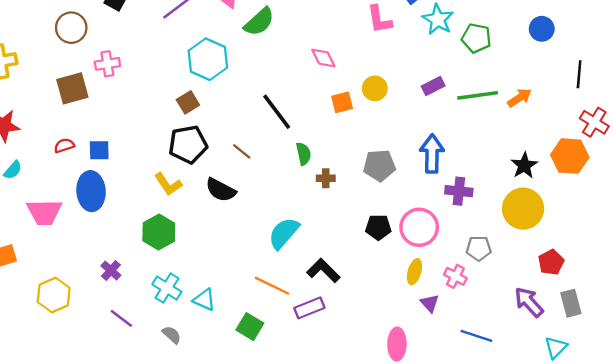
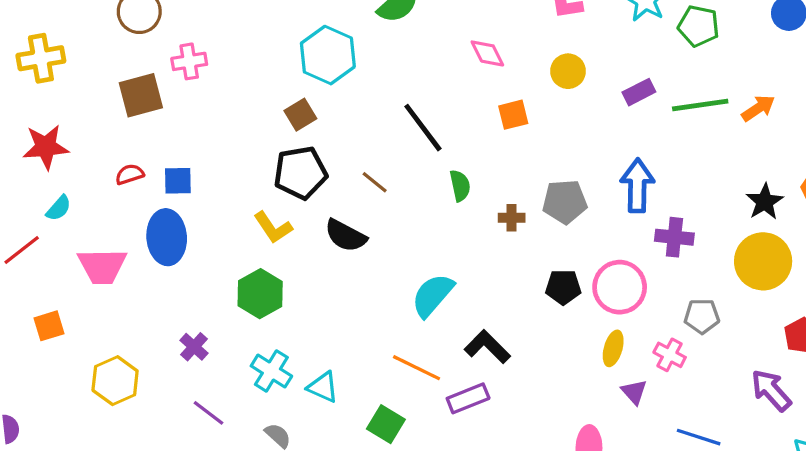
yellow circle: (375, 88) -> (568, 71), moved
brown cross: (326, 178) -> (512, 218), moved

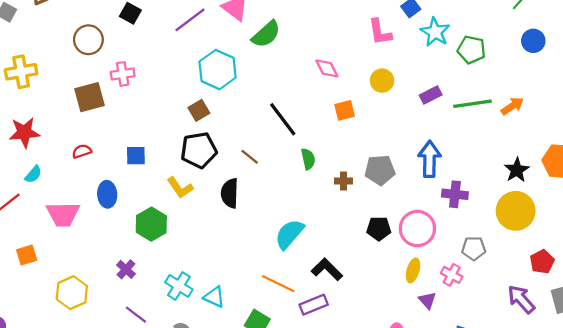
blue square: (178, 181) -> (136, 156), moved
black semicircle: (346, 236) -> (230, 193), turned 64
blue ellipse: (167, 237) -> (107, 194), size x0.7
green hexagon: (260, 294) -> (151, 224), moved

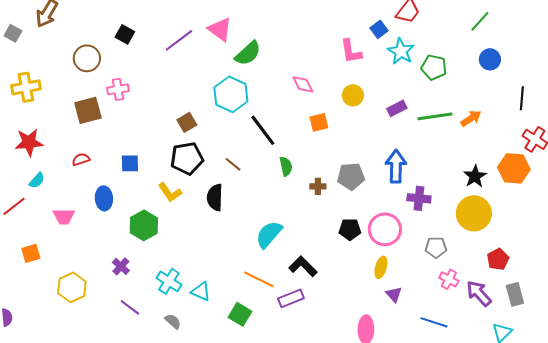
cyan hexagon: (218, 70) -> (231, 94), moved
pink trapezoid: (63, 214) -> (64, 216), size x0.7
pink cross: (452, 275) -> (449, 279), moved

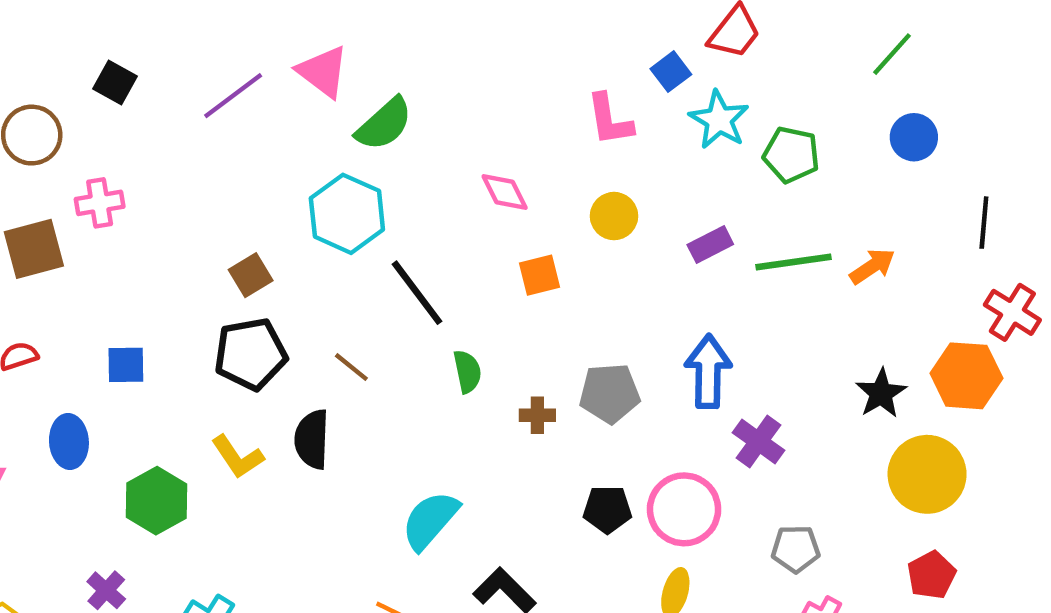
yellow L-shape: (170, 192) -> (237, 457), moved
purple cross: (419, 198) -> (758, 441), turned 30
yellow circle: (474, 213) -> (927, 474), moved

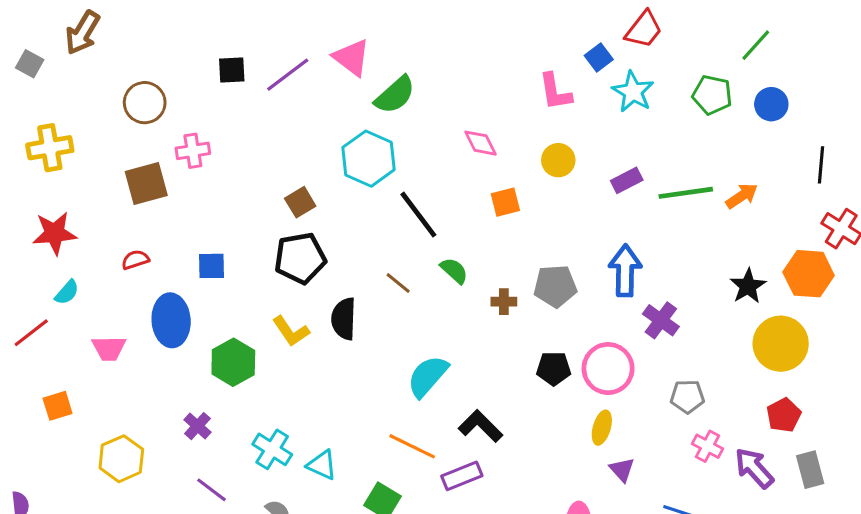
black square: (115, 82) -> (232, 70), moved, turned -32
green pentagon: (791, 155) -> (712, 95), moved
brown line: (351, 367) -> (398, 283), moved
green semicircle: (467, 371) -> (454, 271), turned -36
blue ellipse: (69, 441) -> (171, 320), size x1.4

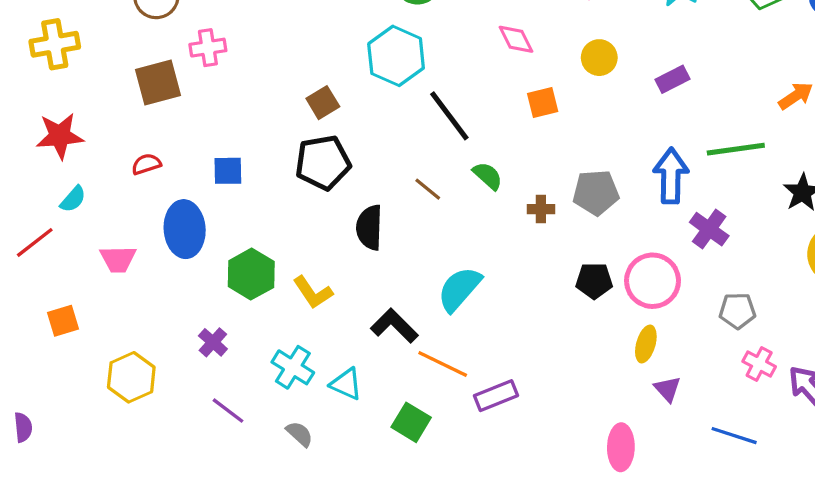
green line: (686, 193) -> (736, 149), moved
yellow L-shape: (291, 331) -> (313, 292), moved
black L-shape: (481, 426) -> (394, 326), moved

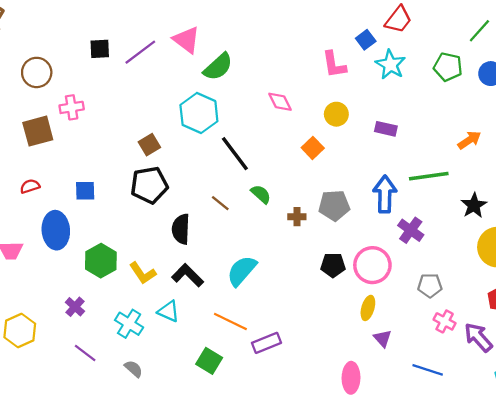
purple rectangle: (672, 79) -> (386, 129), turned 40
orange square: (543, 103) -> (313, 148), moved, turned -30
black L-shape: (394, 326) -> (188, 275), moved
cyan triangle: (346, 384) -> (168, 311), moved

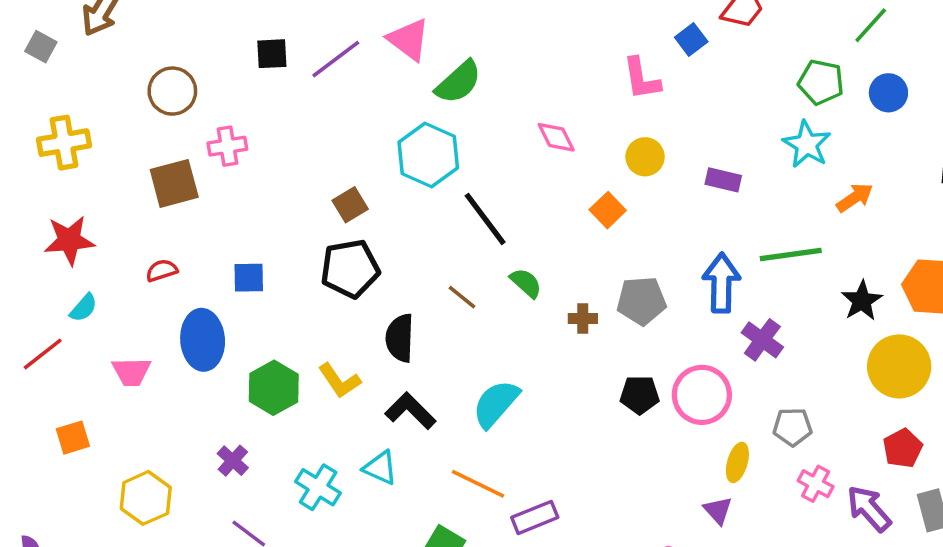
cyan star: (390, 65) -> (807, 144), moved
yellow L-shape: (143, 273) -> (339, 381), moved
yellow ellipse: (368, 308) -> (737, 462), moved

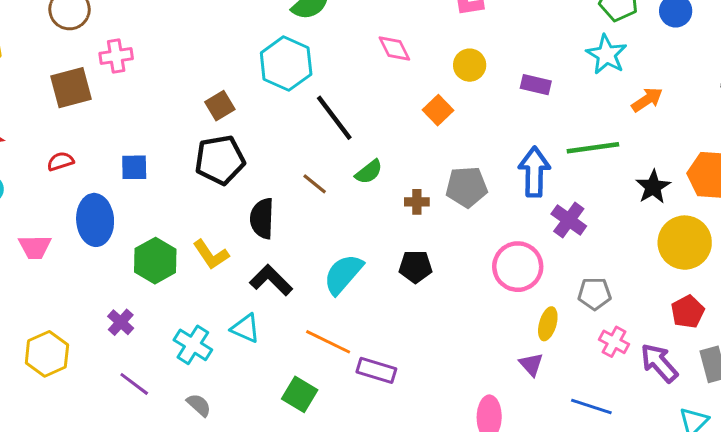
green semicircle: (526, 283) -> (369, 172), turned 100
black pentagon: (640, 395) -> (415, 267), moved
purple rectangle: (535, 517) -> (376, 370), turned 39

